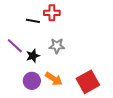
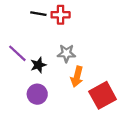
black line: (33, 21) -> (38, 14), moved
orange arrow: (54, 79) -> (77, 77), moved, turned 72

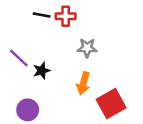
gray star: (66, 53) -> (87, 48), moved
purple circle: (37, 94) -> (28, 110), moved

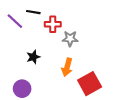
red cross: (66, 16) -> (53, 24), moved
purple line: (19, 58) -> (15, 21), moved

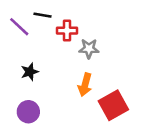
black star: (33, 57) -> (30, 72), moved

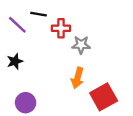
black star: (30, 72) -> (15, 61), moved

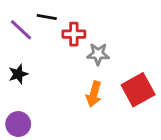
red square: (104, 97) -> (138, 90), moved
purple circle: (26, 103) -> (18, 124), moved

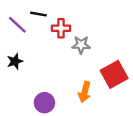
orange arrow: (94, 94) -> (85, 92), moved
purple circle: (18, 124) -> (44, 103), moved

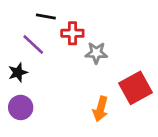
purple line: (17, 25) -> (33, 44), moved
purple circle: (44, 103) -> (21, 107), moved

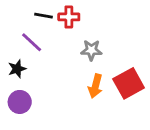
red cross: (72, 33) -> (69, 17), moved
orange arrow: (100, 109) -> (95, 86), moved

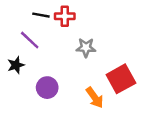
orange arrow: (95, 86) -> (95, 98), moved, turned -50
purple circle: (20, 102) -> (47, 88), moved

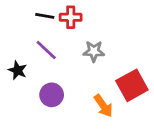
purple line: (30, 40) -> (46, 50), moved
black star: (16, 65) -> (18, 70), turned -30

